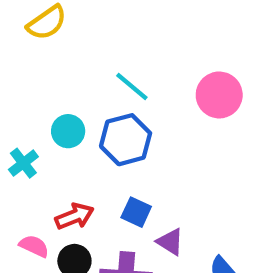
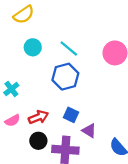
cyan circle: (68, 131) -> (33, 47), moved
pink semicircle: (34, 246) -> (12, 120), moved, turned 126

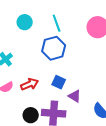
cyan line: (69, 48) -> (57, 23), turned 30
black circle: (38, 141) -> (31, 115), moved

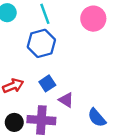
blue square: (59, 82) -> (47, 83), turned 32

